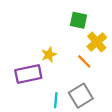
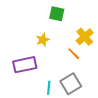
green square: (79, 20) -> (57, 14), moved
yellow star: (49, 55) -> (43, 40), moved

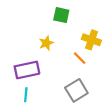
yellow cross: (85, 37) -> (91, 40), turned -30
cyan line: (49, 88) -> (26, 95), moved

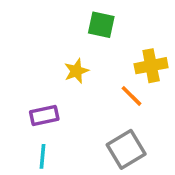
yellow cross: (91, 40) -> (151, 66), turned -30
purple rectangle: (27, 70) -> (44, 116), size x0.7

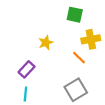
green square: (101, 25) -> (75, 15), moved
purple rectangle: (44, 116) -> (27, 69), turned -35

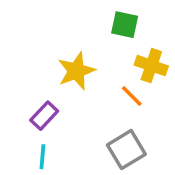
yellow cross: (91, 39) -> (151, 66), turned 30
yellow star: (46, 43) -> (76, 71), size x1.5

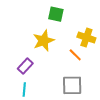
green square: (125, 25) -> (56, 14), moved
gray square: (126, 150) -> (72, 85), turned 30

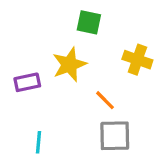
orange line: (75, 55) -> (105, 100), moved
purple rectangle: (25, 66) -> (27, 82), moved, turned 35

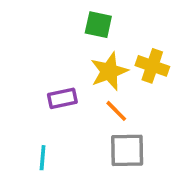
yellow star: (69, 64) -> (109, 71), moved
purple rectangle: (27, 82) -> (62, 98), moved

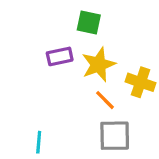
yellow cross: (152, 66) -> (141, 82), moved
purple rectangle: (62, 98) -> (60, 56), moved

